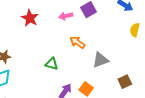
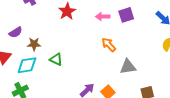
green triangle: (52, 64) -> (56, 59), moved

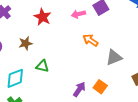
brown star: (34, 44) -> (26, 43), moved

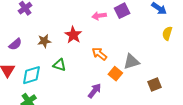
red star: (43, 17) -> (73, 35), moved
orange arrow: (91, 40) -> (99, 54), moved
orange square: (100, 87) -> (115, 74), moved

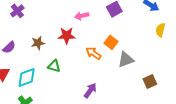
pink arrow: (99, 16) -> (82, 16), moved
red star: (73, 35) -> (67, 36), turned -30
orange square: (115, 74) -> (111, 42), moved

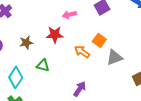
cyan diamond: (27, 78) -> (16, 77), turned -35

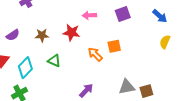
orange square: (99, 40) -> (114, 46), turned 32
gray triangle: (115, 57) -> (127, 87), moved

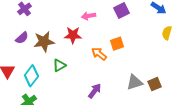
purple semicircle: (13, 35) -> (22, 38), moved
brown star: (42, 35) -> (44, 42), size x1.5
green triangle: (54, 61) -> (59, 65), turned -48

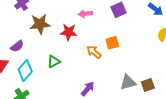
purple semicircle: (22, 38) -> (17, 46), moved
brown star: (44, 42) -> (40, 24), moved

